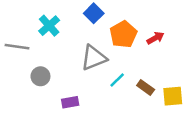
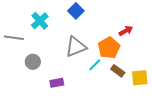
orange pentagon: (123, 34) -> (109, 48), moved

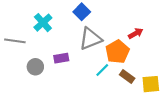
gray triangle: (76, 47) -> (90, 39), moved
purple rectangle: (57, 83) -> (61, 58), moved

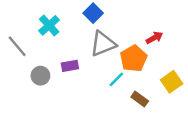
gray line: (15, 41) -> (17, 46), turned 42
brown rectangle: (127, 76) -> (140, 99), moved
yellow square: (151, 84) -> (172, 82), moved, turned -30

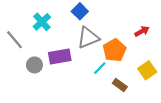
red arrow: (154, 38) -> (142, 31), moved
purple rectangle: (70, 66) -> (60, 57), size x1.5

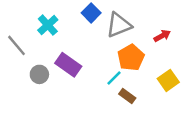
gray triangle: (88, 38) -> (119, 25), moved
purple rectangle: (60, 57) -> (68, 65), turned 45
brown rectangle: (120, 85) -> (127, 96), moved

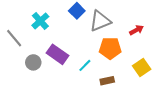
orange pentagon: (131, 58) -> (110, 48), turned 30
cyan line: (114, 78) -> (85, 65), moved
brown rectangle: (127, 96) -> (107, 81), turned -48

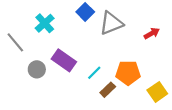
orange pentagon: (110, 48) -> (128, 73), moved
yellow square: (142, 67) -> (157, 92), moved
brown rectangle: (107, 81) -> (108, 90), moved, turned -32

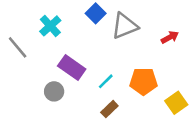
gray circle: (37, 69) -> (54, 91), moved
brown rectangle: (108, 90) -> (109, 109), moved

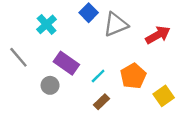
red arrow: (170, 37) -> (158, 35), size x1.5
gray line: (18, 47) -> (18, 57), moved
orange pentagon: (143, 81) -> (133, 76), turned -30

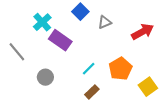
gray triangle: (116, 24) -> (105, 22), size x0.6
purple rectangle: (66, 63) -> (60, 40), moved

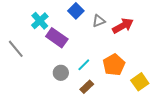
red arrow: (143, 32) -> (123, 26), moved
gray circle: (45, 77) -> (61, 73), moved

